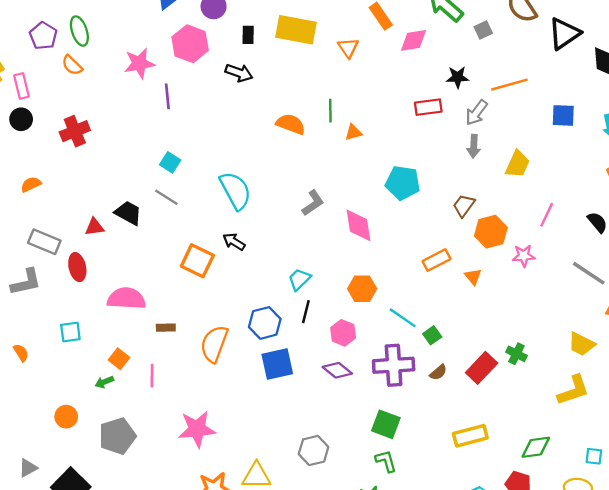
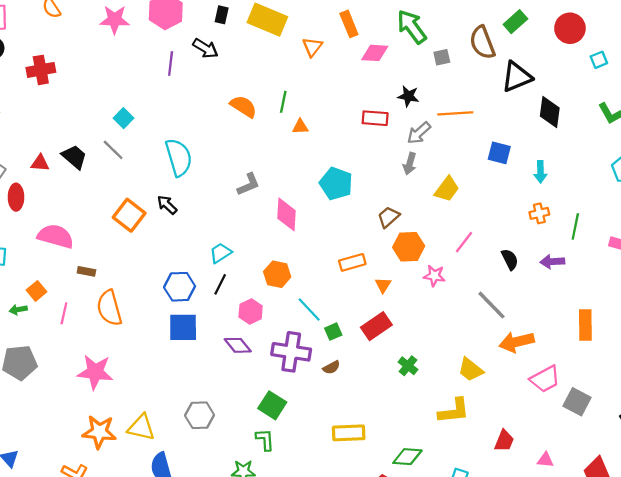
purple line: (167, 96) -> (171, 64), moved
orange semicircle: (214, 344) -> (109, 308), moved, turned -48
red rectangle: (482, 368) -> (376, 326), moved

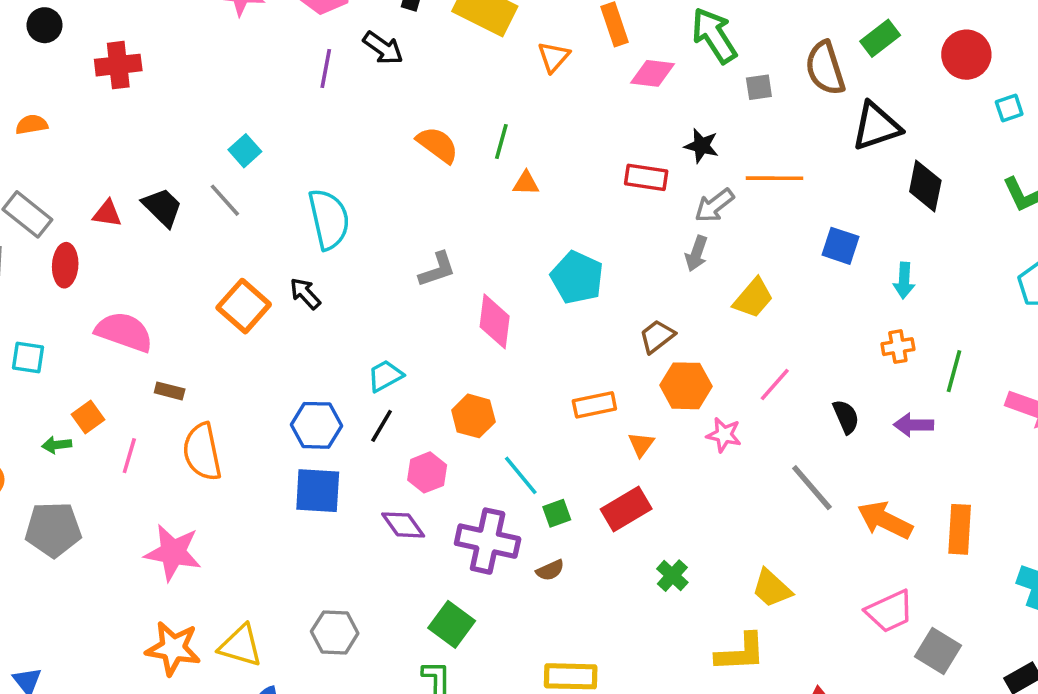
orange arrow: (517, 342) -> (885, 520), moved, turned 36

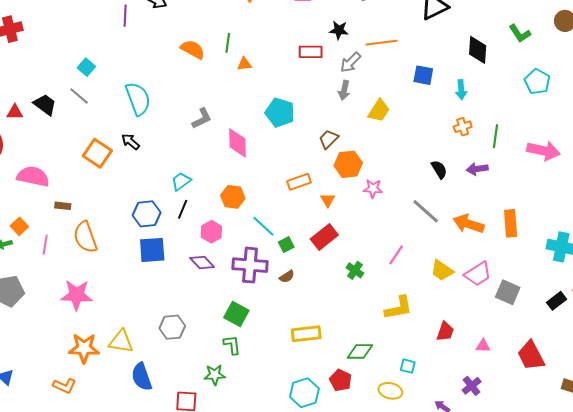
black diamond: (925, 186) -> (478, 50), moved
pink line: (775, 384) -> (396, 255), moved
yellow trapezoid: (772, 588) -> (442, 270), moved

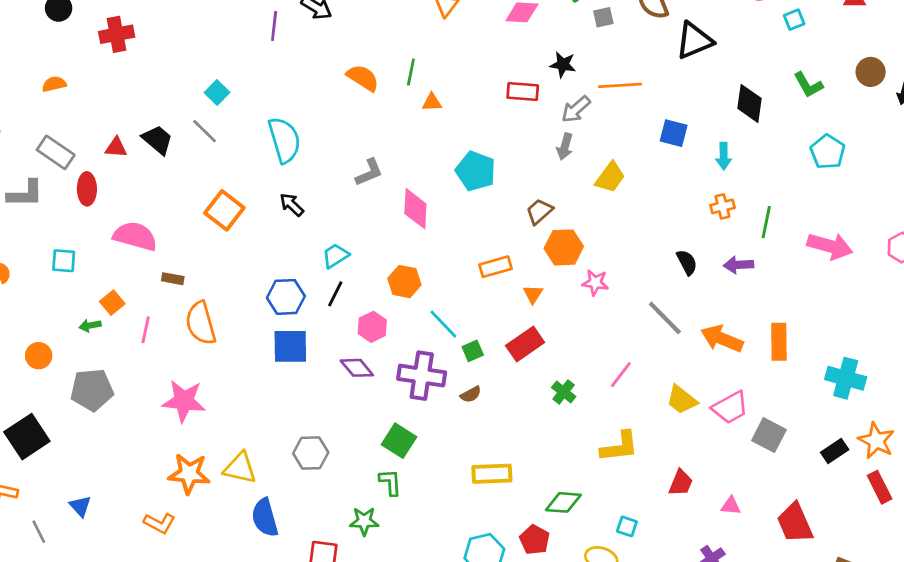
black arrow: (130, 142) -> (292, 205), moved

